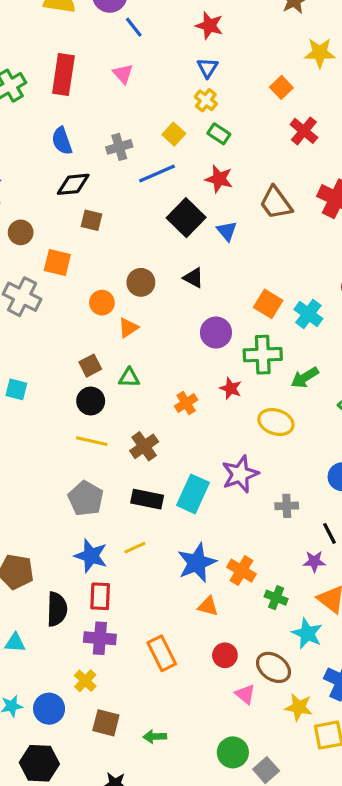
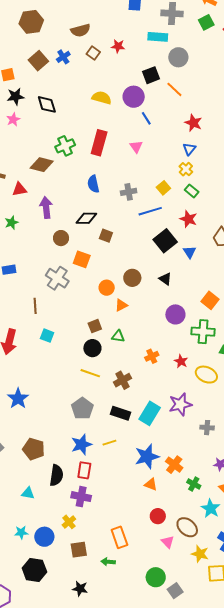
black diamond: (73, 184) -> (86, 218), moved
red star: (231, 388) -> (181, 361), moved
blue star: (91, 556) -> (81, 445), turned 30
orange rectangle: (162, 653) -> (119, 537), moved
brown square: (106, 723) -> (79, 550), turned -30

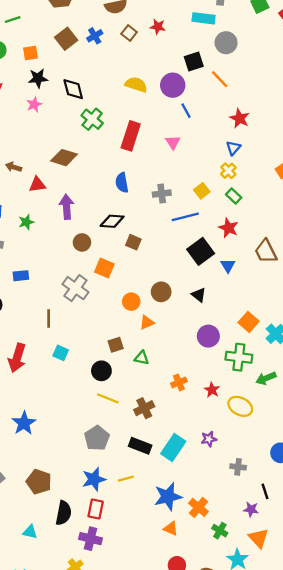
green cross: (65, 146) -> (92, 119), moved, turned -30
black circle: (92, 348) -> (101, 371), moved
purple star: (180, 404) -> (209, 439), size x0.6

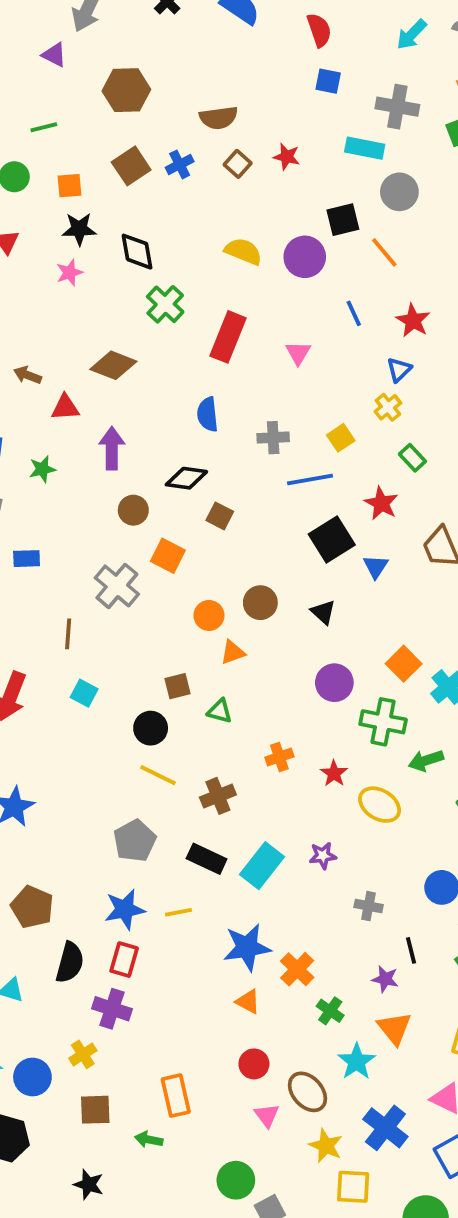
blue line: (186, 111) -> (354, 313), moved
green rectangle: (234, 196) -> (412, 458), moved

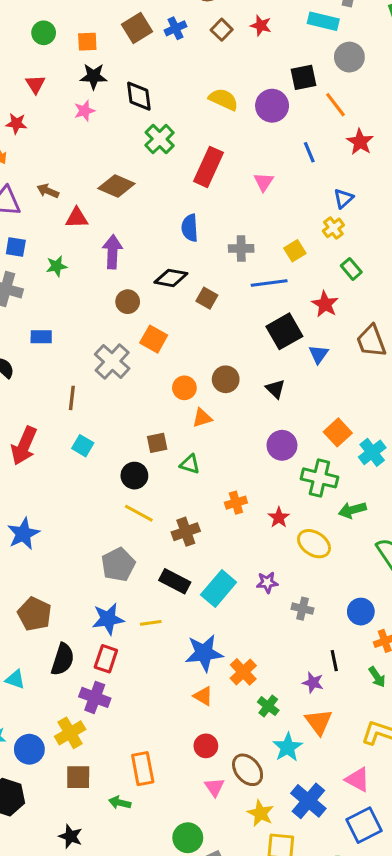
red star: (413, 321) -> (360, 142), moved
brown square: (220, 516) -> (207, 298), moved
gray cross: (369, 906) -> (302, 609), moved
yellow cross: (83, 1054) -> (70, 733), size x1.4

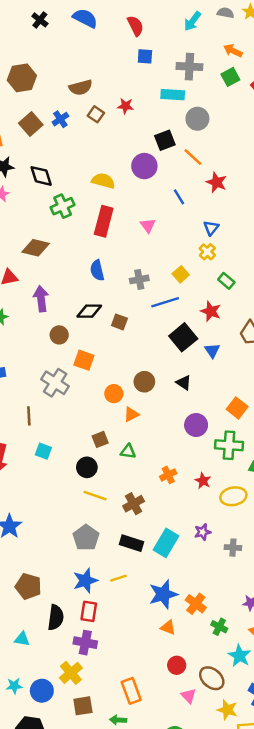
yellow semicircle: (223, 99) -> (103, 181), moved
green cross: (160, 139) -> (63, 206), turned 30
yellow ellipse: (314, 544) -> (233, 496), turned -35

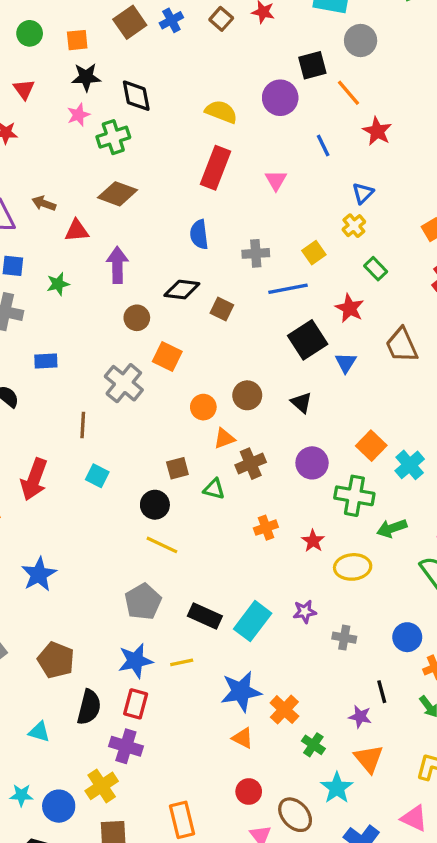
green cross: (63, 206) -> (113, 137), moved
brown cross: (134, 504) -> (251, 464), moved

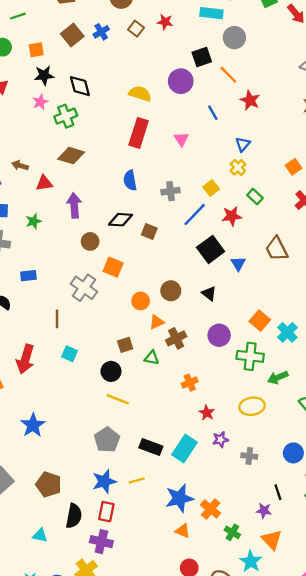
blue line: (288, 289) -> (195, 215), turned -32
red star: (350, 308) -> (232, 216), moved, turned -30
red star: (313, 541) -> (207, 413), moved

